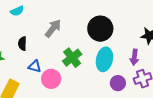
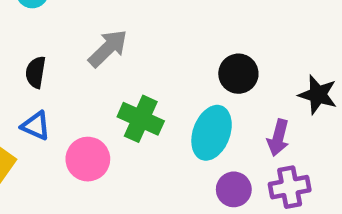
black circle: (100, 29) -> (238, 74), moved, size x0.7
green cross: (72, 58) -> (141, 119), turned -36
blue triangle: (35, 66) -> (36, 126), moved

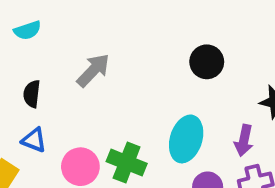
black circle: (238, 74) -> (207, 62), moved
green cross: (141, 119) -> (127, 163), moved

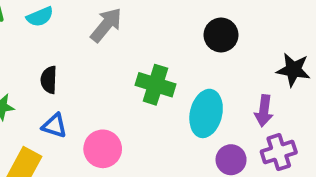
gray arrow: (93, 70) -> (106, 25), moved
green cross: (127, 163) -> (155, 85), moved

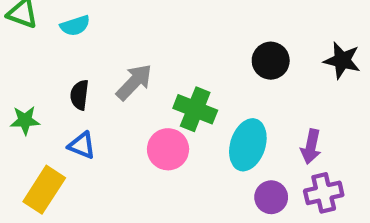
gray arrow: (106, 25) -> (134, 82), moved
black star: (293, 70) -> (342, 60), moved
pink circle: (103, 149) -> (168, 149), moved

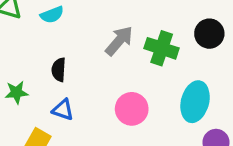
gray arrow: (134, 82) -> (119, 41), moved
green cross: (195, 109) -> (162, 48), moved

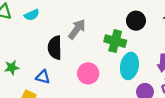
green cross: (162, 48) -> (115, 41), moved
black semicircle: (59, 70) -> (55, 48), moved, size x1.5

